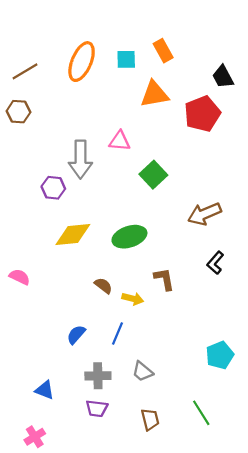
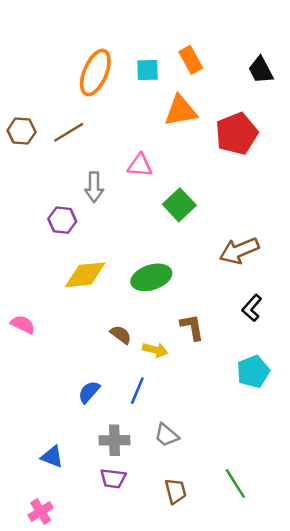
brown line: (25, 71) -> (69, 132), moved
black trapezoid: (223, 77) -> (261, 70), moved
gray arrow: (80, 159) -> (94, 187), size x0.7
cyan pentagon: (220, 355) -> (253, 372), moved

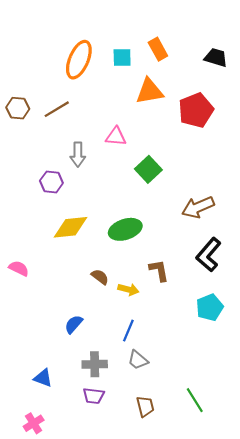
black trapezoid: (261, 70) -> (216, 58), turned 135
black L-shape: (252, 308) -> (209, 255), size x1.5
blue line: (137, 391) -> (128, 331), moved

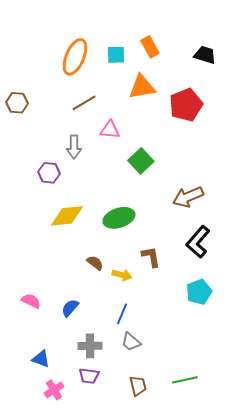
brown line: (57, 109) -> (84, 103), moved
pink semicircle: (19, 268) -> (31, 301), moved
green line: (195, 400) -> (185, 380), turned -70
pink cross: (34, 423) -> (54, 390), moved

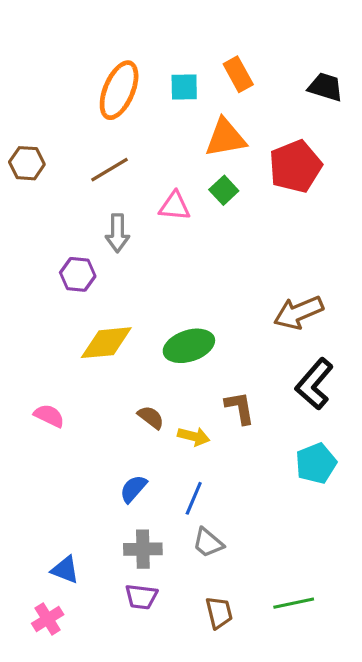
brown line: (84, 103) -> (110, 170), moved
green square: (141, 161) -> (224, 190), moved, size x0.7
pink semicircle: (31, 301) -> (49, 416), moved
blue semicircle: (70, 308) -> (133, 489), moved
pink cross: (54, 390) -> (48, 619), moved

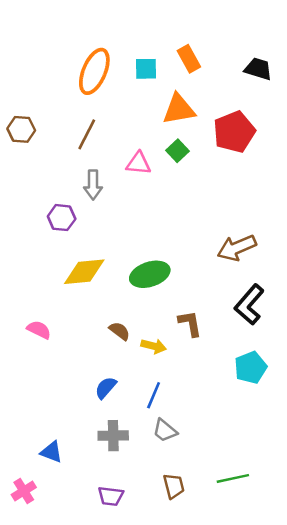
brown line: (110, 170) -> (87, 134), turned -32
purple trapezoid: (141, 597) -> (111, 496), moved
pink cross: (48, 619) -> (24, 491), moved

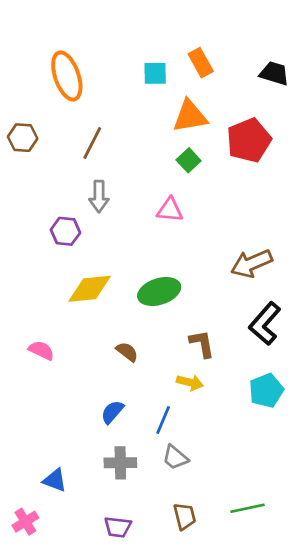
orange ellipse: (94, 71) -> (67, 76), moved, turned -42
pink triangle: (138, 163) -> (170, 210), moved
yellow arrow: (154, 346) -> (190, 383), moved

